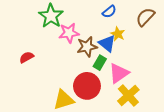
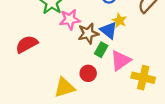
red semicircle: (27, 57) -> (27, 44), size x1.5
red circle: (87, 86) -> (88, 73), size x0.6
yellow cross: (128, 95) -> (143, 78), moved, turned -35

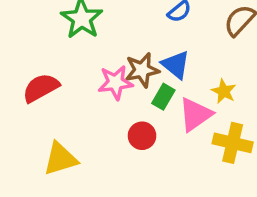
pink star: (70, 19) -> (115, 82), moved
yellow star: (119, 21) -> (224, 91), moved
yellow triangle: (64, 87) -> (60, 159), moved

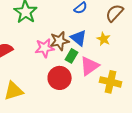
yellow star: (224, 91) -> (104, 39), moved
red circle: (142, 136) -> (60, 78), size x1.5

